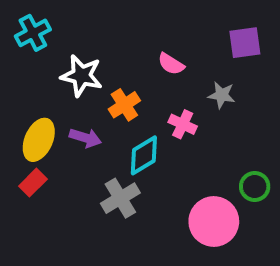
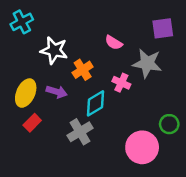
gray star: (222, 95) -> (147, 63), size x1.6
red rectangle: (33, 183) -> (32, 123), moved

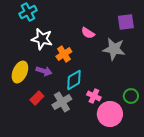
cyan cross: (22, 22) -> (28, 12), moved
pink cross: (121, 83) -> (94, 96), moved
red rectangle: (32, 123) -> (37, 98), moved

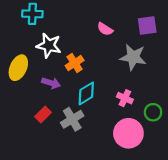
cyan cross: (28, 12) -> (32, 14), turned 30
pink semicircle: (88, 33) -> (105, 29), moved
yellow ellipse: (20, 72) -> (18, 68), moved
pink cross: (94, 96) -> (125, 98), moved

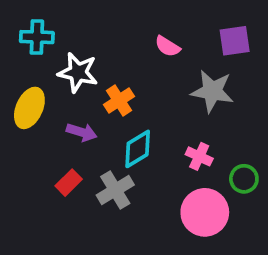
cyan cross: (32, 14) -> (37, 37), moved

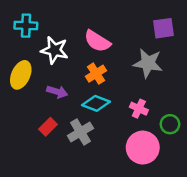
pink semicircle: (167, 46) -> (97, 41), moved, size x1.5
orange cross: (119, 100) -> (96, 74), moved
cyan diamond: (138, 149) -> (96, 103), turned 52

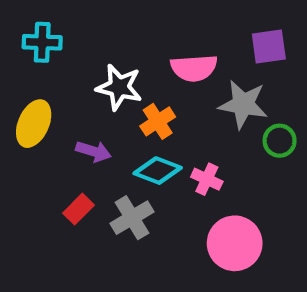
pink semicircle: (97, 41) -> (194, 68), moved, turned -36
white star: (54, 50) -> (119, 87), moved
pink cross: (139, 109) -> (207, 179), moved
green circle: (170, 124) -> (280, 141), moved

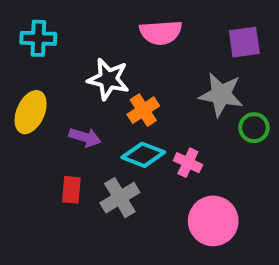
pink semicircle: (194, 68) -> (161, 32), moved
red rectangle: (79, 209) -> (71, 190), turned -40

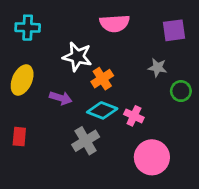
gray star: (221, 95) -> (157, 68), size x0.6
red rectangle: (71, 190) -> (19, 137), moved

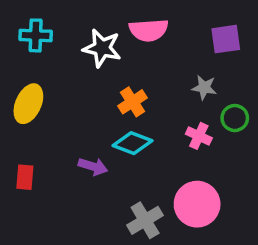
white star: (77, 57) -> (102, 48), moved
purple arrow: (61, 98) -> (93, 166), moved
pink cross: (134, 116) -> (199, 136), moved
gray cross: (86, 141) -> (145, 220), moved

